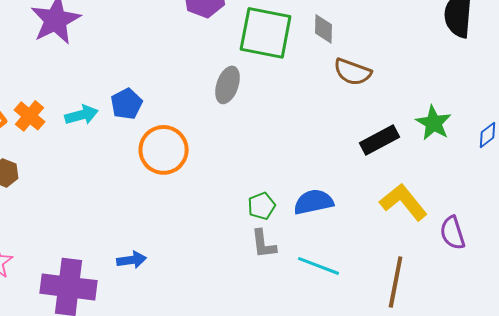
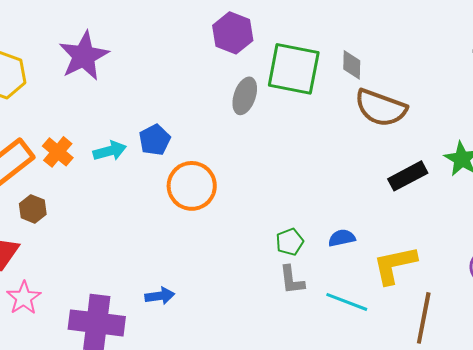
brown semicircle: (353, 72) -> (381, 108), size x1.4
gray ellipse: (228, 85) -> (245, 96), moved
blue semicircle: (314, 202) -> (342, 238), size x0.7
yellow L-shape: (404, 202) -> (395, 265), moved, turned -63

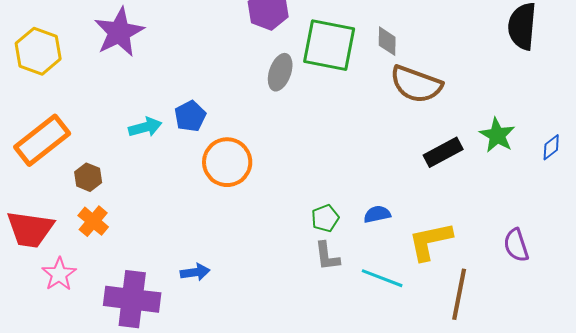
orange cross: (58, 152) -> (93, 221), moved
brown hexagon: (33, 209) -> (88, 177), moved

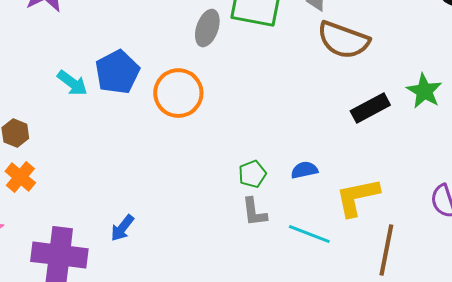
blue pentagon: (190, 116) -> (117, 72), size x1.4
cyan arrow: (145, 127) -> (72, 83), turned 52
orange circle: (227, 162) -> (178, 93), moved
blue arrow: (195, 272) -> (122, 228), turned 136

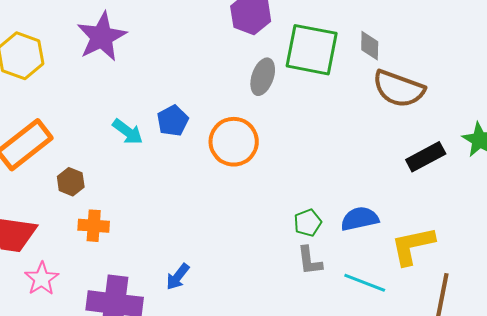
blue pentagon: (117, 72) -> (173, 121), size x0.7
blue semicircle: (304, 170) -> (360, 219), size x1.4
orange cross: (20, 177) -> (94, 226), moved, turned -36

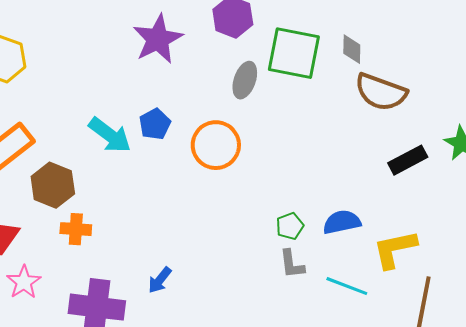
purple star: (102, 37) -> (158, 39), moved
cyan arrow: (128, 132) -> (110, 135), size x1.4
brown hexagon: (71, 182) -> (53, 185), size x1.6

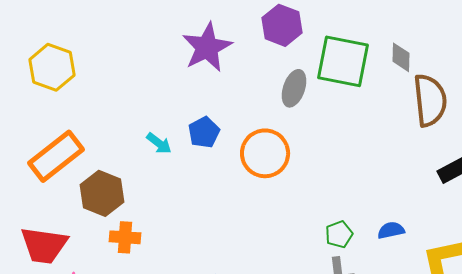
brown semicircle: (381, 92) -> (430, 100), turned -116
cyan arrow: (110, 135) -> (159, 143), size x0.6
blue semicircle: (342, 222) -> (391, 230), size x0.7

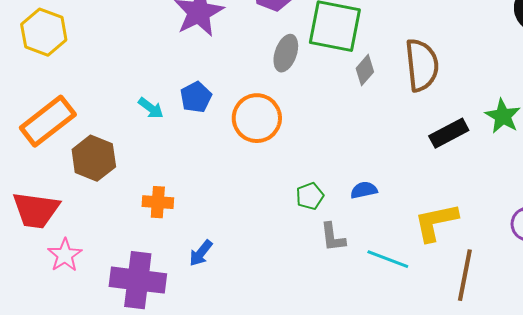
gray diamond: (401, 57) -> (365, 70), moved, turned 40
blue semicircle: (391, 230) -> (364, 190), moved
green pentagon: (339, 234) -> (310, 196), moved
orange cross: (125, 237) -> (158, 202), moved

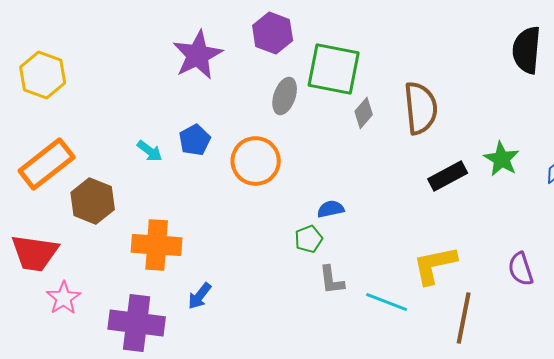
blue semicircle: (364, 190) -> (331, 209), moved
orange cross: (158, 202) -> (157, 245), size x1.6

